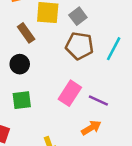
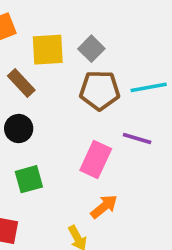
cyan line: (114, 49) -> (149, 87), turned 60
purple line: (98, 100) -> (137, 139), moved
orange arrow: (91, 128) -> (104, 207), moved

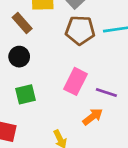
purple line: (137, 139) -> (106, 93), moved
orange arrow: (104, 207) -> (93, 117), moved

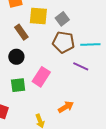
pink rectangle: (76, 81) -> (41, 77), moved
purple line: (106, 93) -> (81, 66), moved

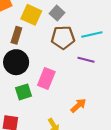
yellow square: (38, 16) -> (31, 15), turned 30
brown rectangle: (21, 32) -> (16, 35), turned 63
black circle: (16, 57) -> (16, 62), size x1.5

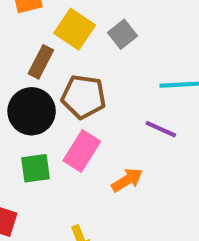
brown pentagon: (63, 38) -> (84, 97), moved
orange arrow: (78, 105) -> (127, 180), moved

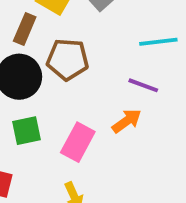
pink rectangle: (82, 151) -> (78, 142), moved
orange arrow: (127, 180) -> (127, 121), moved

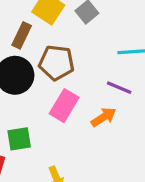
green square: (27, 131) -> (19, 139), moved
pink rectangle: (78, 142) -> (64, 106), moved

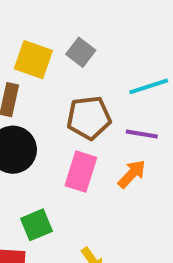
brown pentagon: (56, 63) -> (89, 118), moved

